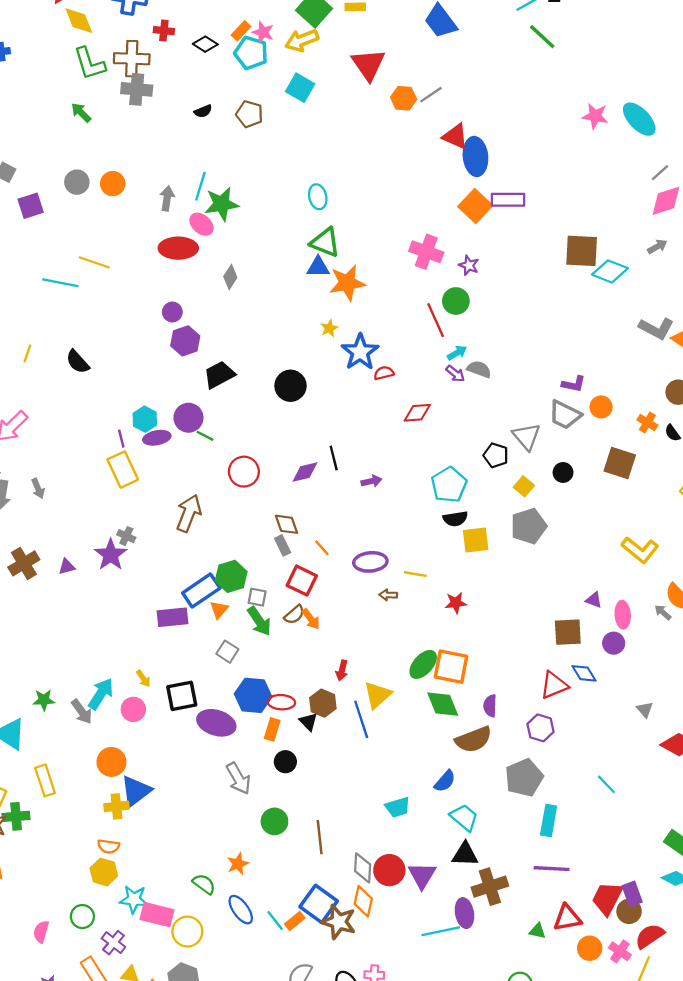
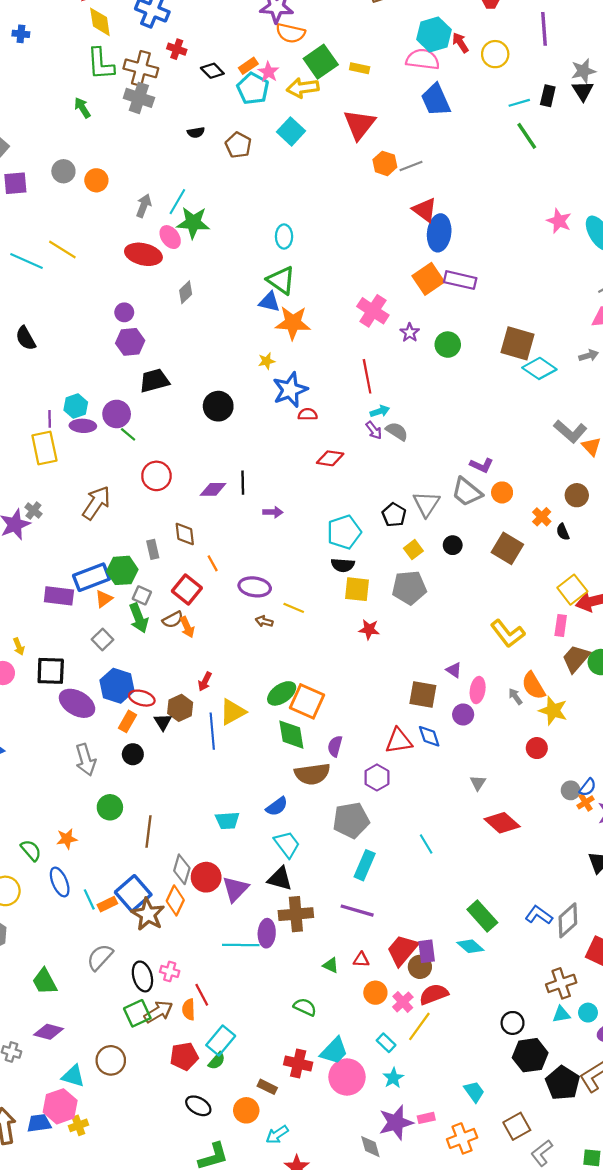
green circle: (456, 301) -> (448, 345), moved
gray rectangle: (283, 545) -> (153, 549), moved
red star: (456, 603) -> (369, 629), moved
red triangle: (567, 918) -> (361, 960), size x0.6

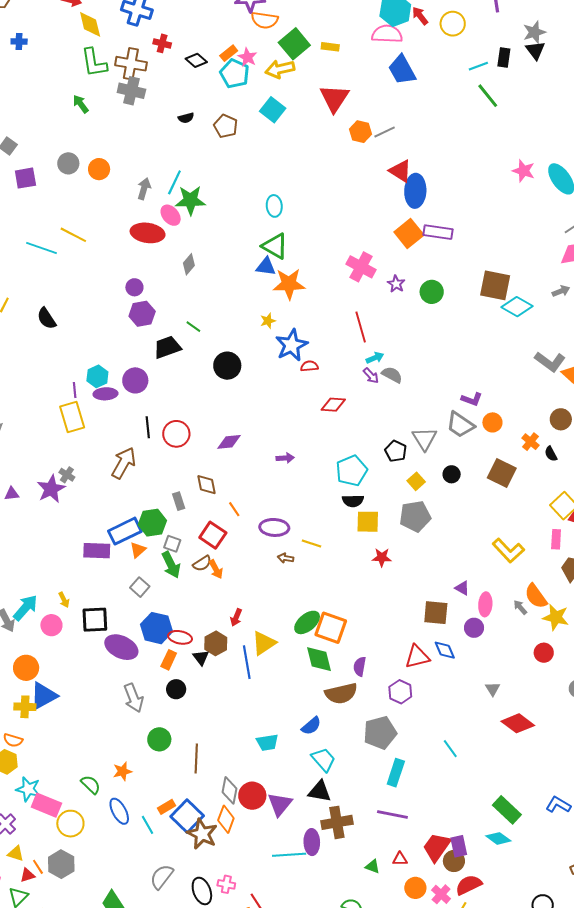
green line: (128, 434) -> (193, 327), moved
black line: (243, 483) -> (148, 427), moved
orange rectangle: (107, 904) -> (167, 807), moved

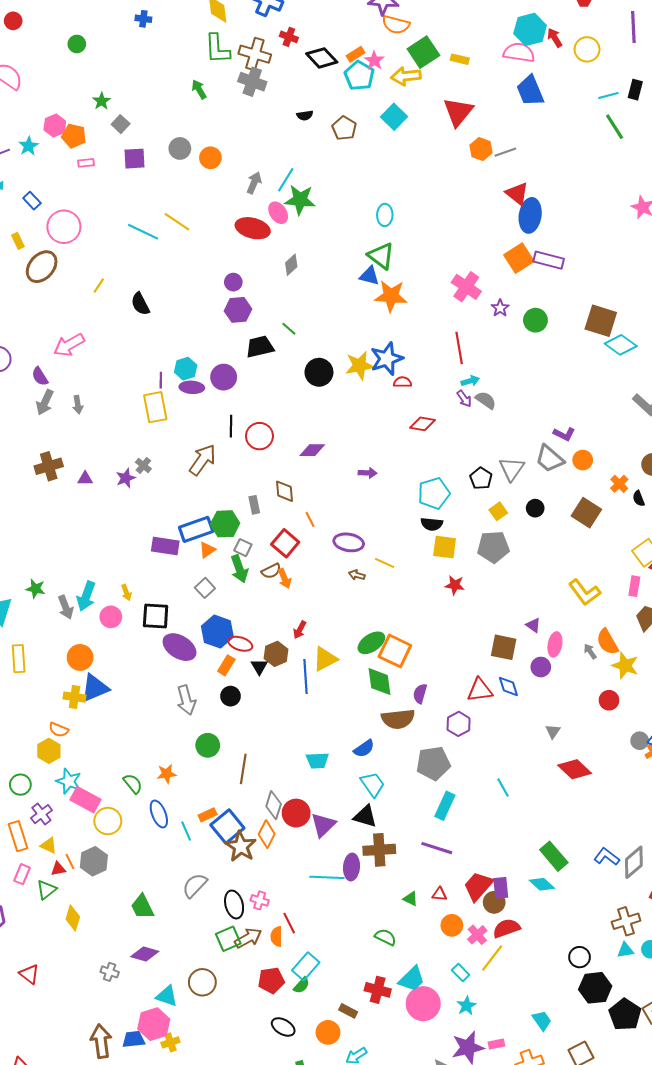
black diamond: (196, 60) -> (322, 58), size x1.4
yellow star: (268, 321) -> (360, 366), moved, size x1.8
purple star: (51, 489) -> (126, 478), size x0.7
cyan arrow: (25, 608) -> (86, 596), turned 152

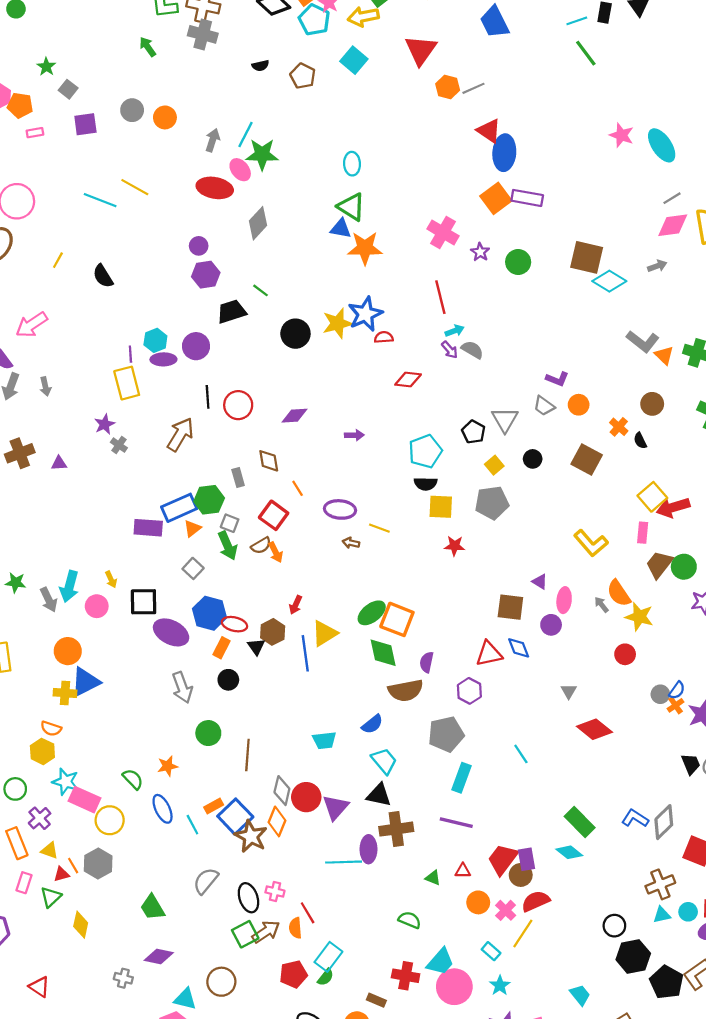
gray diamond: (291, 265) -> (258, 223), size x1.4
gray trapezoid: (550, 459) -> (544, 406), size x0.7
purple star: (126, 478) -> (105, 424), moved

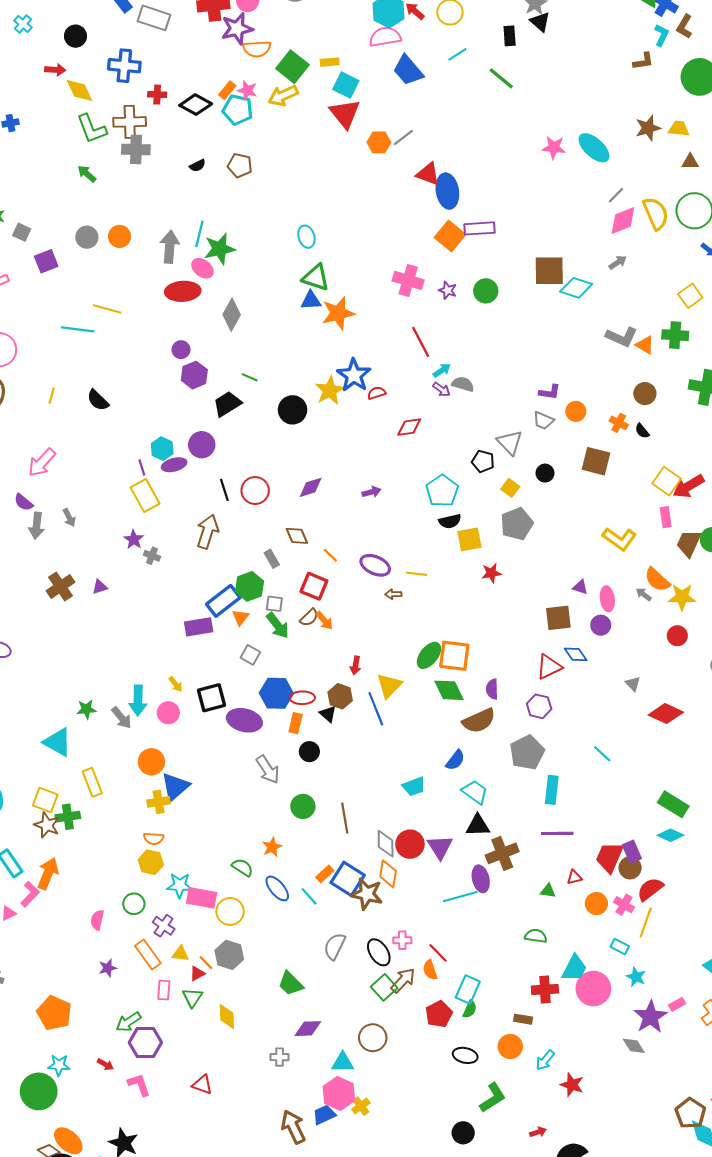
cyan line: (577, 21) -> (457, 54), moved
cyan square: (354, 60) -> (346, 85), moved
gray arrow: (213, 140) -> (170, 247), size x1.4
purple ellipse: (340, 509) -> (375, 565), turned 32

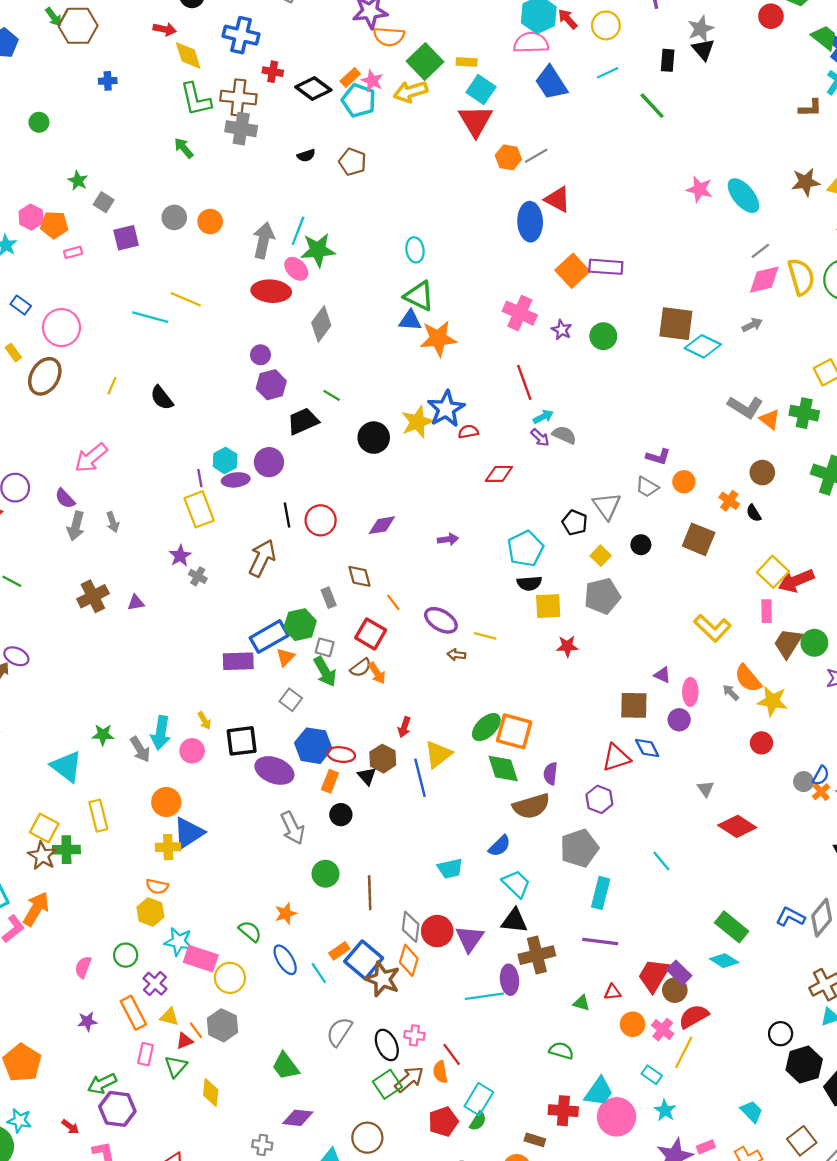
blue ellipse: (447, 191) -> (530, 222), moved
purple rectangle: (632, 852) -> (679, 973), turned -30

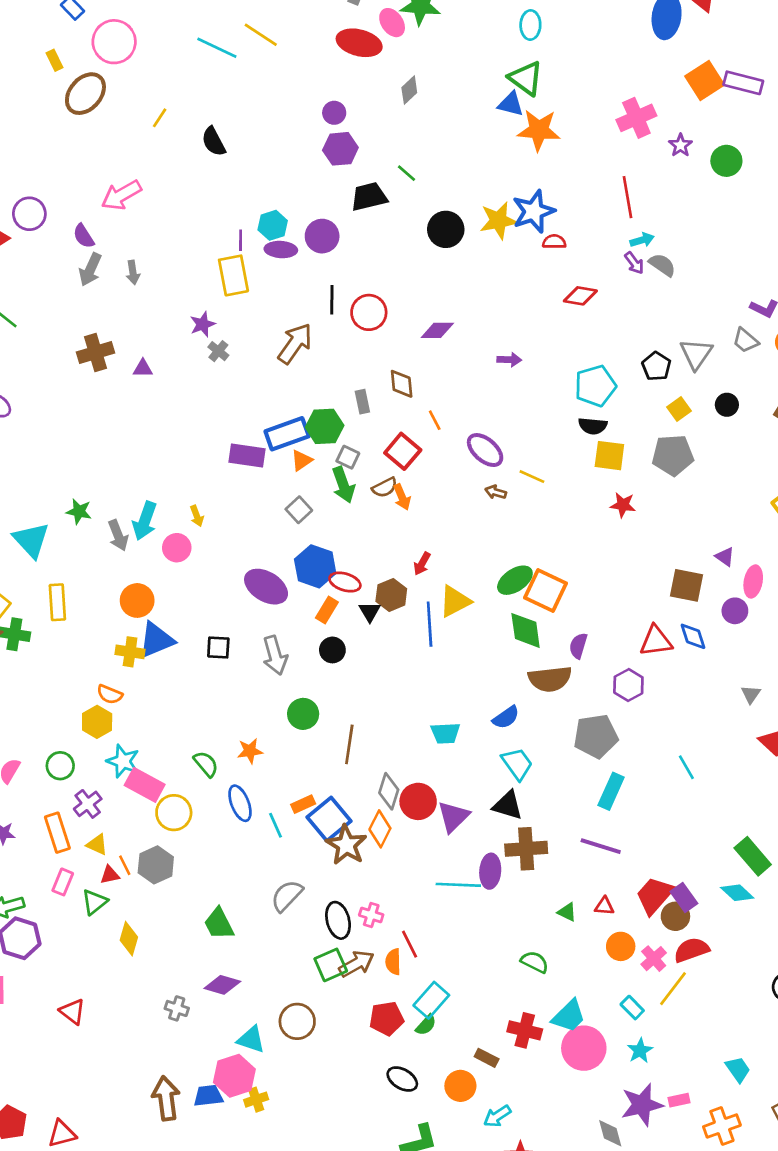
pink cross: (520, 313) -> (636, 118), turned 32
gray diamond: (321, 324) -> (409, 90), size x0.7
black square: (242, 741) -> (218, 647), moved, size x0.7

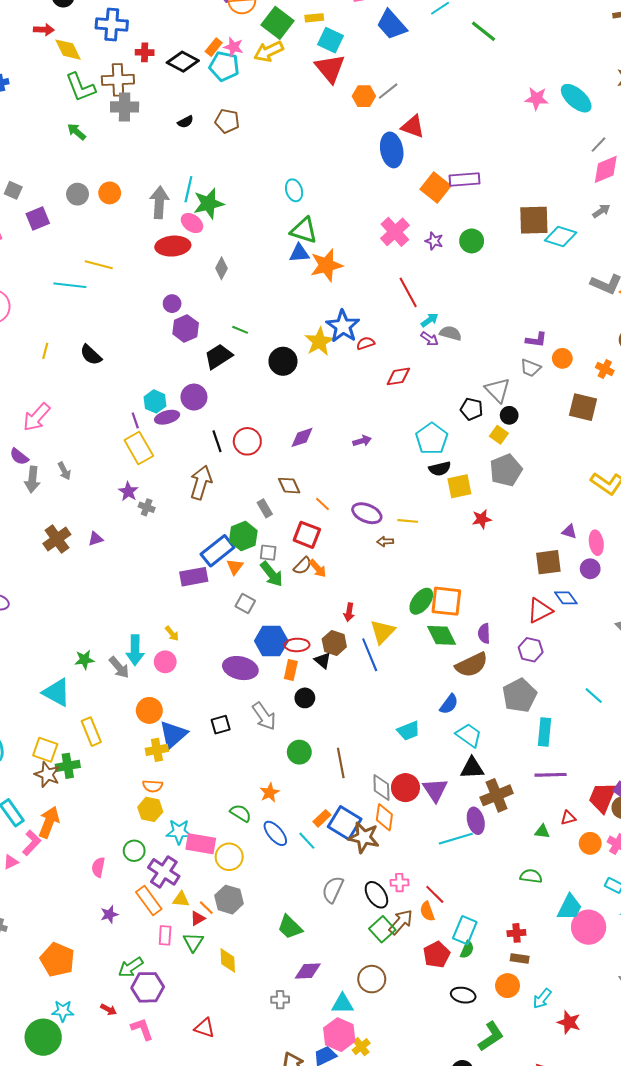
black circle: (727, 405) -> (509, 415), moved
purple cross: (88, 804) -> (164, 872), size x1.4
red cross: (525, 1030) -> (516, 933), moved, size x0.7

